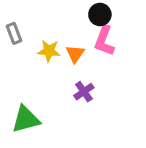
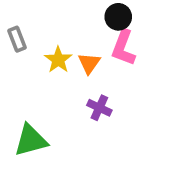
yellow star: (49, 51) -> (58, 60), turned 30
purple cross: (84, 92) -> (99, 108), turned -30

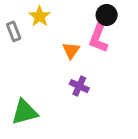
black circle: (118, 17) -> (107, 15), moved
yellow star: (58, 60) -> (40, 16), moved

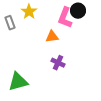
pink L-shape: (98, 38) -> (65, 18), moved
orange triangle: (71, 51) -> (52, 37), turned 48

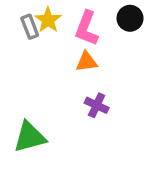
pink L-shape: (65, 18) -> (87, 28), moved
gray rectangle: (10, 23) -> (30, 27), moved

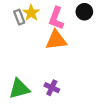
orange triangle: (87, 62) -> (56, 40), size x1.5
purple cross: (97, 105) -> (52, 88), moved

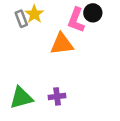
pink L-shape: (56, 18) -> (76, 20), moved
purple cross: (52, 88) -> (57, 96), turned -32

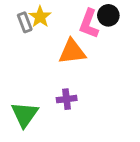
purple cross: (57, 96) -> (67, 99), moved
green triangle: (21, 98) -> (25, 114), turned -40

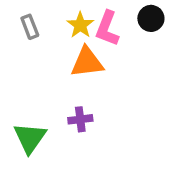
black circle: (108, 15) -> (151, 18), moved
yellow star: (40, 17) -> (80, 25), moved

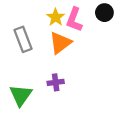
gray rectangle: (30, 27) -> (23, 39), moved, size x1.5
orange triangle: (87, 62) -> (60, 43), turned -30

